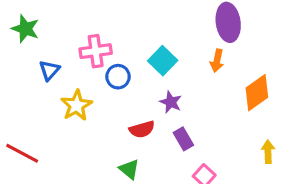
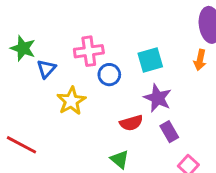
green star: (25, 29) -> (23, 48), moved
cyan square: (163, 61) -> (150, 60), turned 30
purple star: (171, 102) -> (158, 98), size x1.4

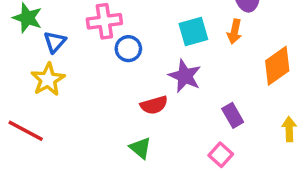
cyan square: (150, 60) -> (193, 32), moved
yellow star: (71, 101) -> (48, 79), moved
purple rectangle: (169, 132) -> (233, 115), moved

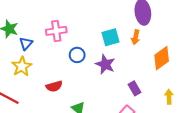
blue circle: (128, 49) -> (77, 55), moved
red semicircle: (154, 105) -> (54, 86), moved

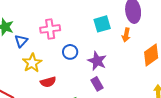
cyan square: (111, 37) -> (102, 24), moved
yellow star: (22, 66) -> (32, 63), moved
purple rectangle: (135, 88) -> (97, 84), moved

